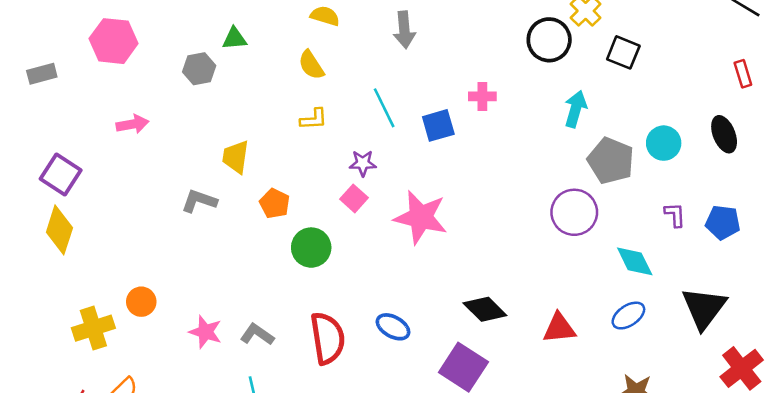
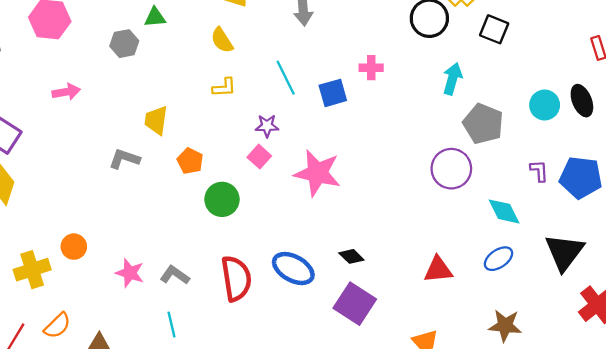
cyan circle: (664, 143) -> (545, 105), moved
blue pentagon: (723, 222) -> (581, 177), size x1.4
black diamond: (485, 309) -> (351, 256), moved, size x0.7
blue ellipse: (393, 327) -> (293, 269), size x1.4

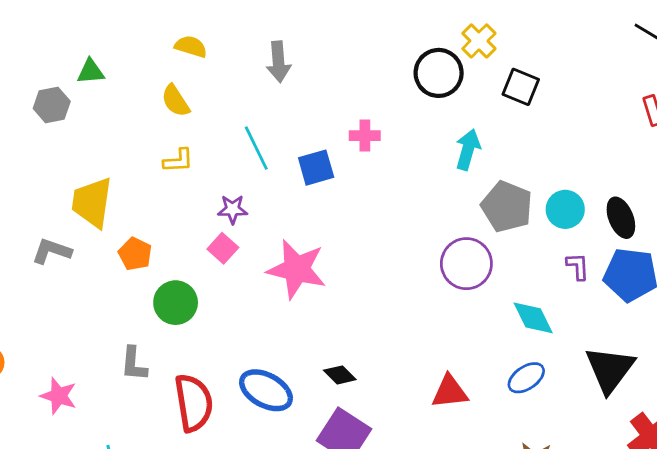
black ellipse: (582, 101) -> (621, 218), moved
cyan circle: (545, 105) -> (565, 209), moved
yellow trapezoid: (156, 120) -> (92, 202), size x1.4
gray L-shape: (175, 275) -> (134, 364), moved, turned -120

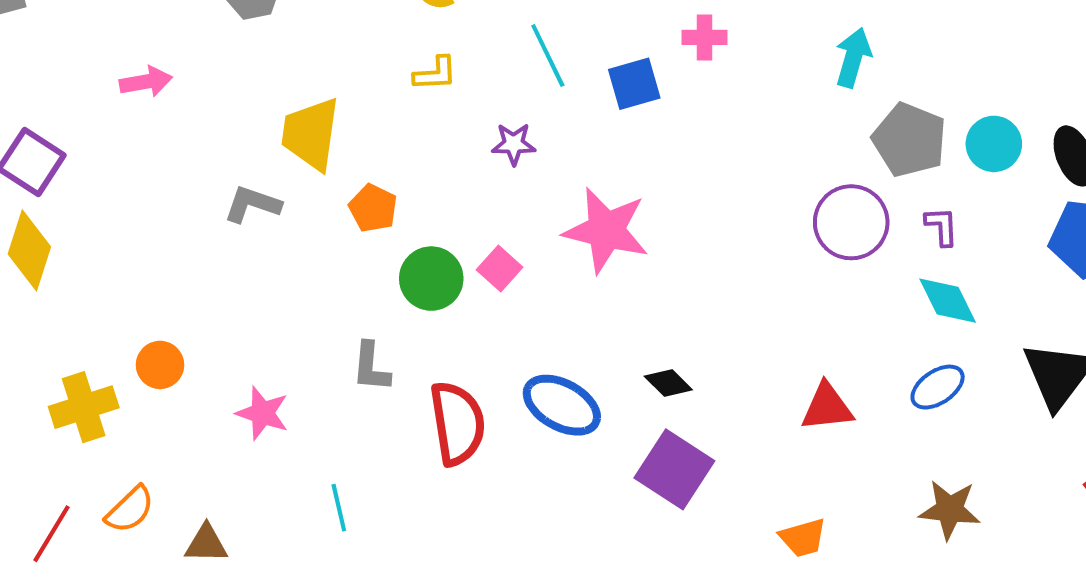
pink square: (223, 248) -> (500, 268), moved
purple L-shape: (578, 266) -> (942, 226), moved

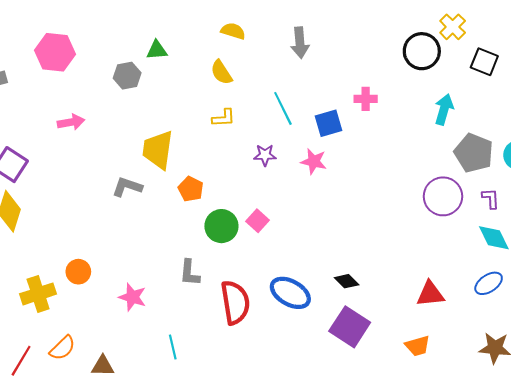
pink star: (606, 230) -> (314, 161), moved, size x0.6
orange trapezoid: (803, 538) -> (418, 346), moved

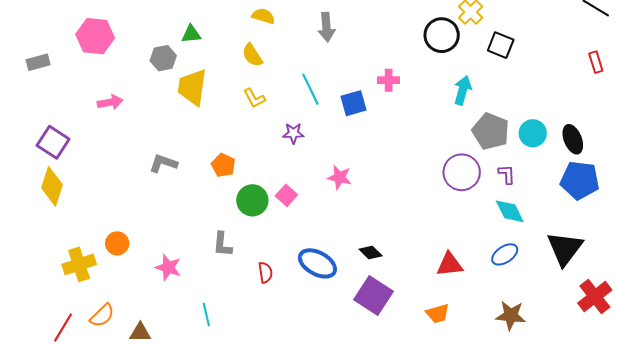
yellow L-shape: (224, 118) -> (254, 98), turned 65
yellow trapezoid: (158, 150) -> (192, 87), moved
pink star: (314, 161) -> (339, 177), moved
red semicircle: (235, 302) -> (265, 272), size x0.5

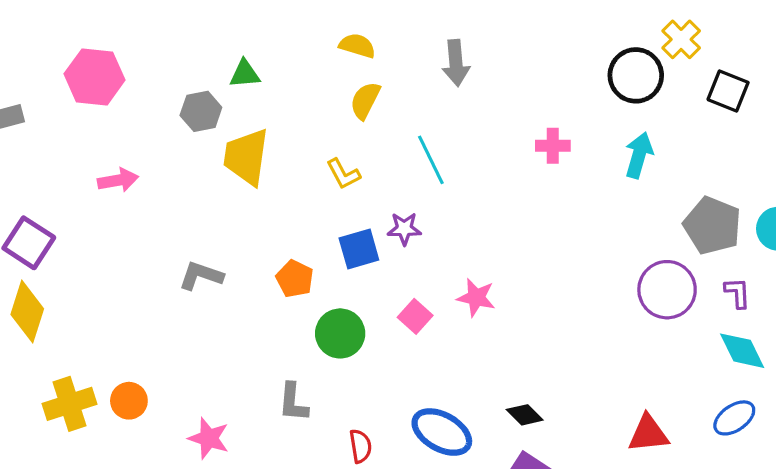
yellow semicircle: (252, 55) -> (365, 100), moved, turned 60
cyan arrow: (463, 90) -> (639, 155), moved
blue square: (353, 103) -> (359, 249), moved
pink square: (286, 195) -> (415, 316), moved
yellow cross: (79, 264) -> (70, 404), moved

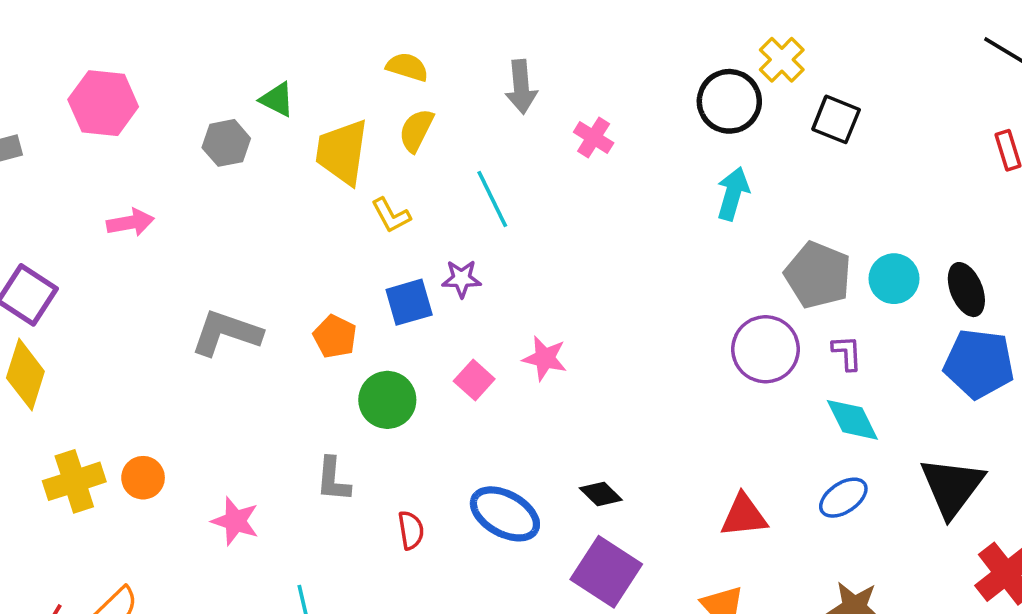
green triangle: (245, 74) -> (277, 100), turned 32
pink cross: (553, 146) -> (594, 138), moved, turned 32
yellow trapezoid: (246, 157) -> (342, 152), moved
gray L-shape: (201, 276) -> (226, 333), size x1.4

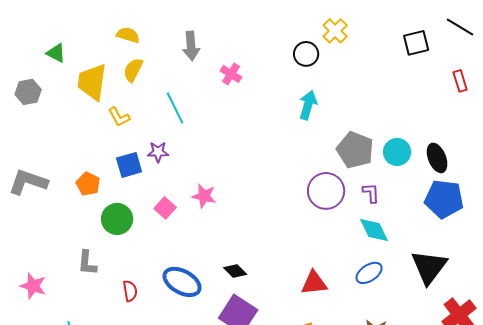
black circle: (729, 101) -> (306, 54), size x0.7
black square: (836, 119) -> (416, 43), moved, turned -36
gray hexagon: (226, 143) -> (28, 92), moved

